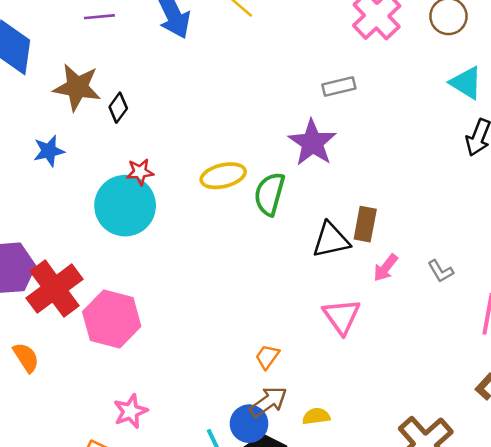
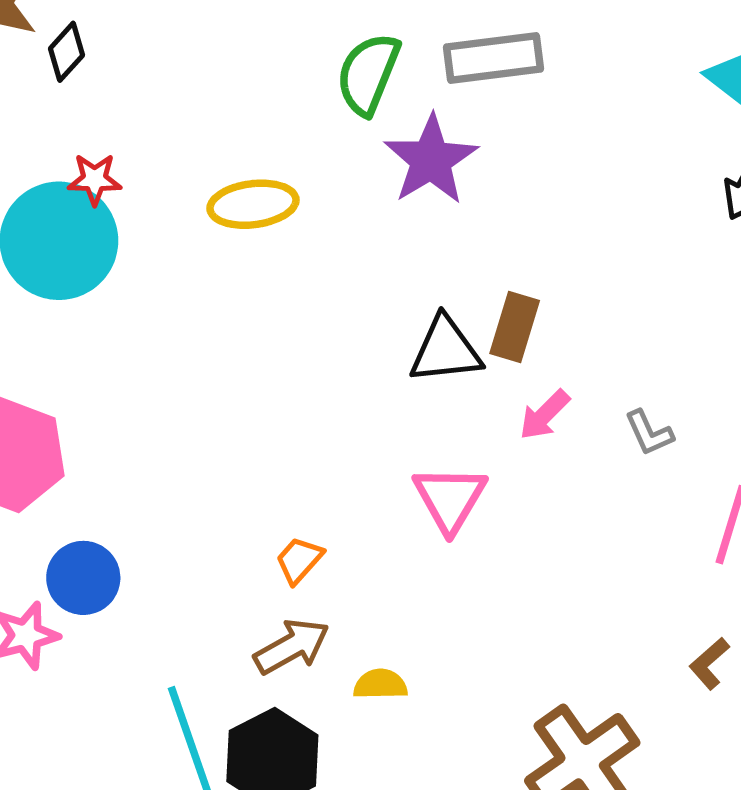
gray rectangle: (339, 87) -> (493, 58), size x1.5
green semicircle: (270, 194) -> (368, 74), moved
blue circle: (249, 424) -> (83, 578), moved

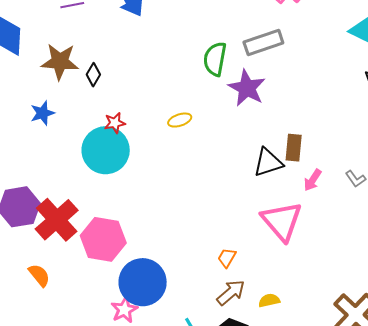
yellow ellipse: (253, 204) -> (180, 120), size x0.7
pink triangle: (450, 499) -> (282, 221), size x1.4
blue circle: (83, 578) -> (143, 282), size x1.6

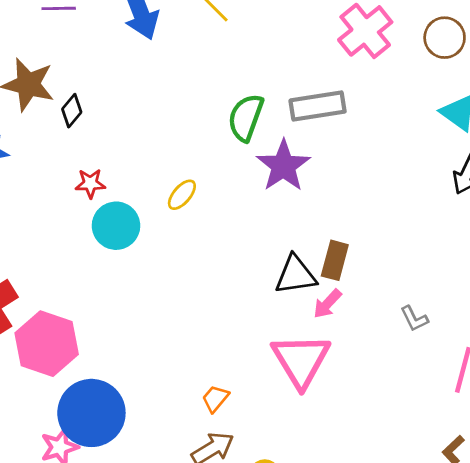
yellow ellipse: (180, 120) -> (182, 195), turned -40
cyan circle: (106, 150) -> (116, 226), moved, size x0.7
pink arrow: (313, 180) -> (327, 304), moved

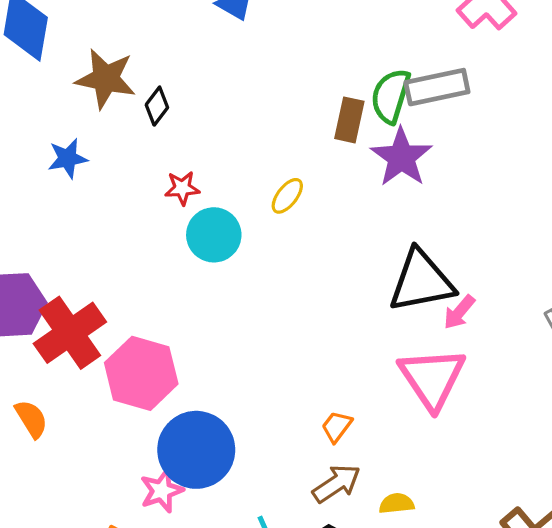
green semicircle: (246, 118) -> (391, 96), moved
brown rectangle: (335, 260) -> (349, 120), moved
black triangle: (296, 275) -> (421, 281), size x1.4

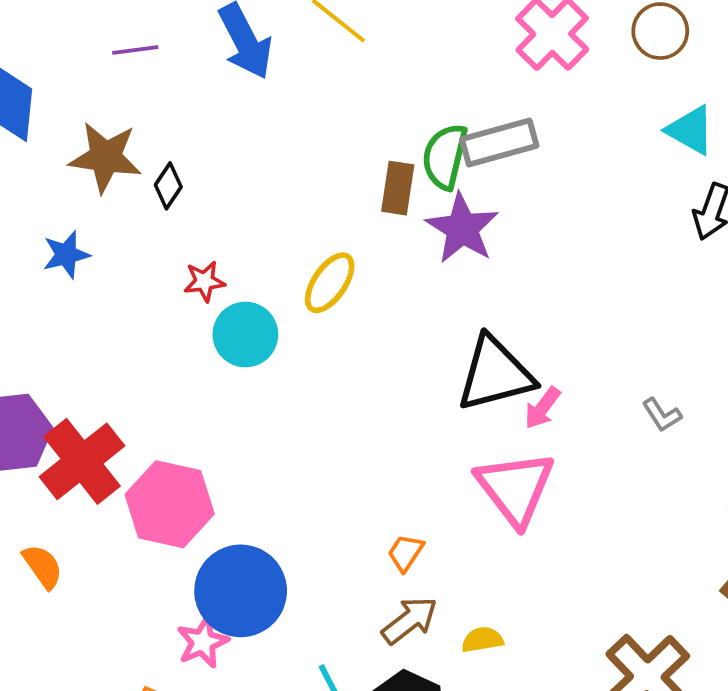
yellow ellipse: (287, 196) -> (330, 283), size x1.4

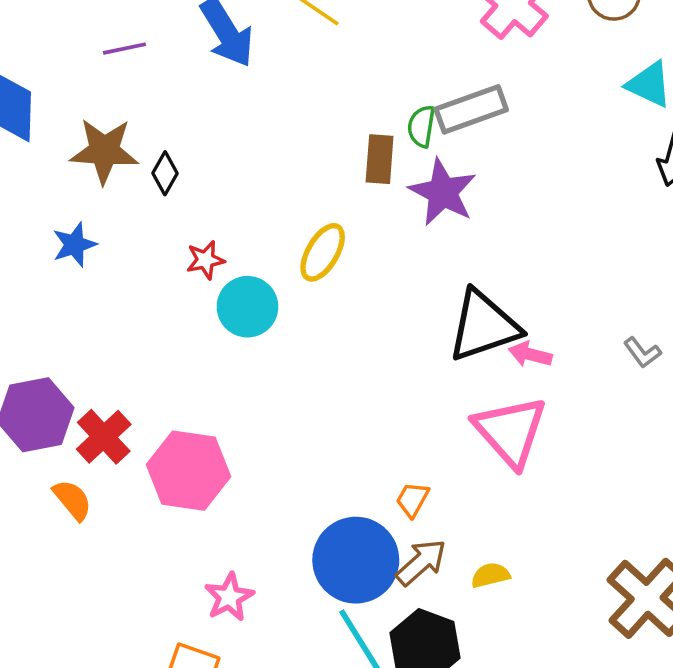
green semicircle: (445, 157) -> (421, 126), size x0.7
pink arrow: (542, 408) -> (530, 354), turned 72
red cross: (82, 461) -> (104, 437), size x0.7
orange semicircle: (43, 566) -> (72, 500), moved
blue circle: (241, 591) -> (356, 560), moved

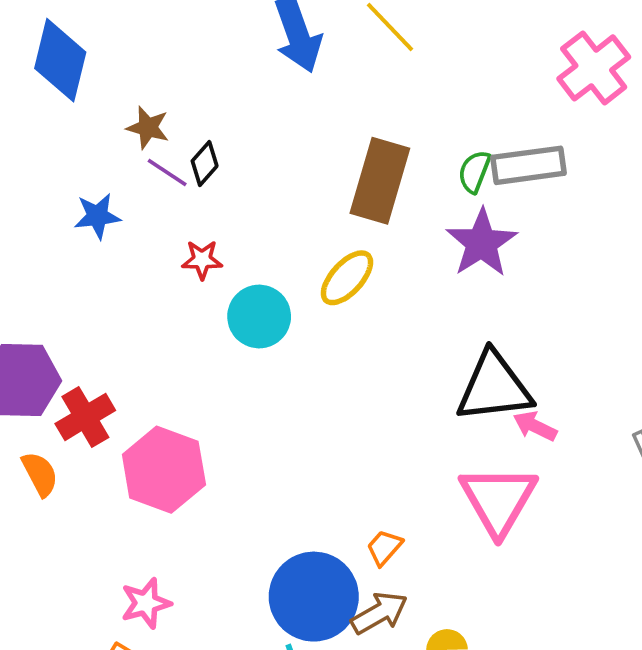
purple line: (124, 49) -> (167, 172), moved, turned 33
brown star: (104, 151) -> (148, 128), size x0.6
brown rectangle: (380, 159) -> (380, 181), moved, size x1.6
red star: (205, 260) -> (202, 260), moved
pink star: (229, 597) -> (146, 603), moved

